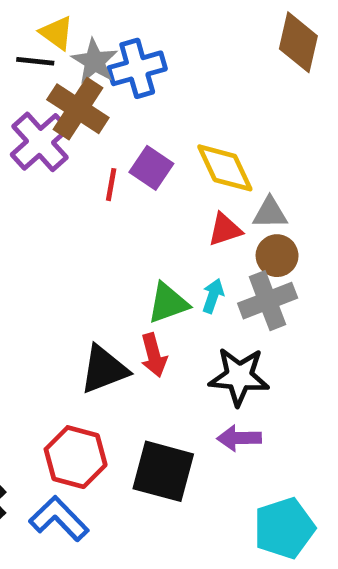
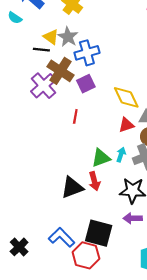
gray star: (95, 61) -> (68, 37), moved
purple square: (151, 168) -> (86, 84), moved, turned 30
red line: (111, 185) -> (75, 116), moved
red hexagon: (76, 457) -> (86, 255), moved
blue L-shape: (59, 519) -> (62, 237), moved

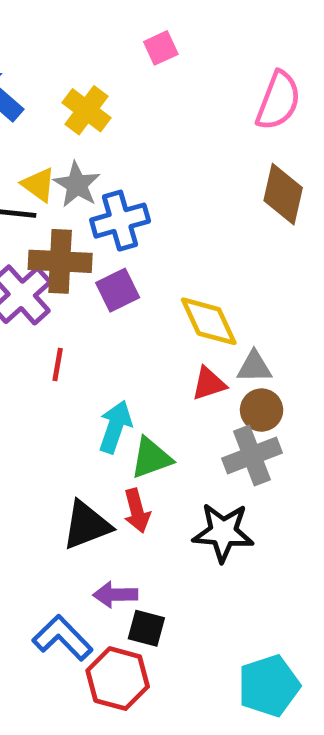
brown cross: (60, 71) -> (60, 261), turned -30
red line: (75, 116) -> (58, 364), moved
cyan arrow: (121, 155) -> (115, 427), moved, size x1.5
purple arrow: (133, 218) -> (115, 595), moved
black square: (99, 233) -> (146, 628), size x0.6

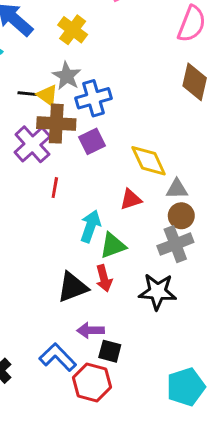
yellow triangle: (39, 185) -> (47, 95), moved
red triangle: (209, 384) -> (131, 199), moved

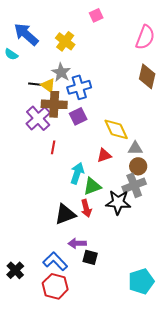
black star: (157, 292) -> (118, 202), moved
red hexagon: (92, 382) -> (55, 286), moved

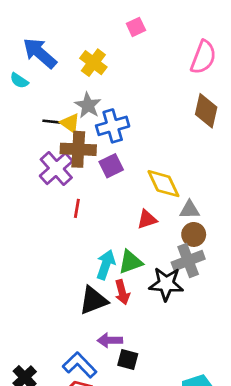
cyan arrow: (77, 173) -> (106, 265), moved

